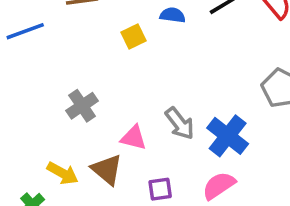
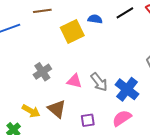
yellow square: (134, 36) -> (72, 31), size x1.6
pink triangle: (134, 138) -> (74, 81), moved

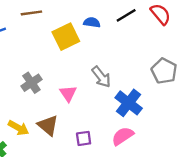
pink triangle: (74, 81) -> (68, 93), turned 42
gray arrow: (99, 82) -> (101, 77), moved

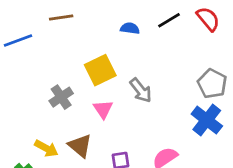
yellow square: (66, 37) -> (100, 70), moved
blue cross: (129, 103) -> (207, 120), moved

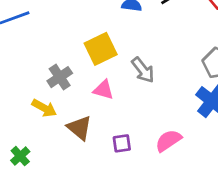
pink triangle: (103, 109) -> (103, 90), turned -40
yellow arrow: (46, 148) -> (44, 108), moved

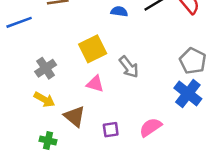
gray cross: (60, 77) -> (46, 68), moved
green cross: (20, 156) -> (48, 141), moved, turned -35

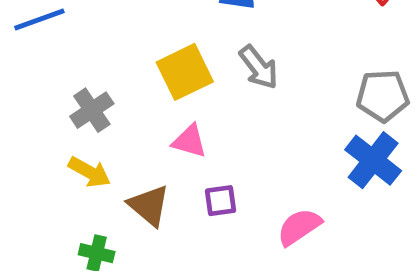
gray pentagon: (193, 61) -> (383, 96), turned -30
gray arrow: (129, 67) -> (259, 67), moved
purple square: (111, 130) -> (221, 201), moved

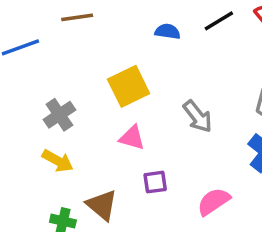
gray arrow: (259, 67) -> (198, 117), moved
brown triangle: (149, 205) -> (102, 205), moved

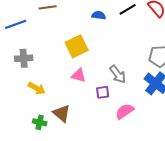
gray cross: (59, 115) -> (24, 58), moved, turned 30
gray arrow: (198, 117) -> (118, 74), moved
purple square: (155, 182) -> (103, 92), moved

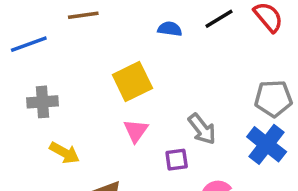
pink triangle: (79, 75) -> (136, 131), turned 49

